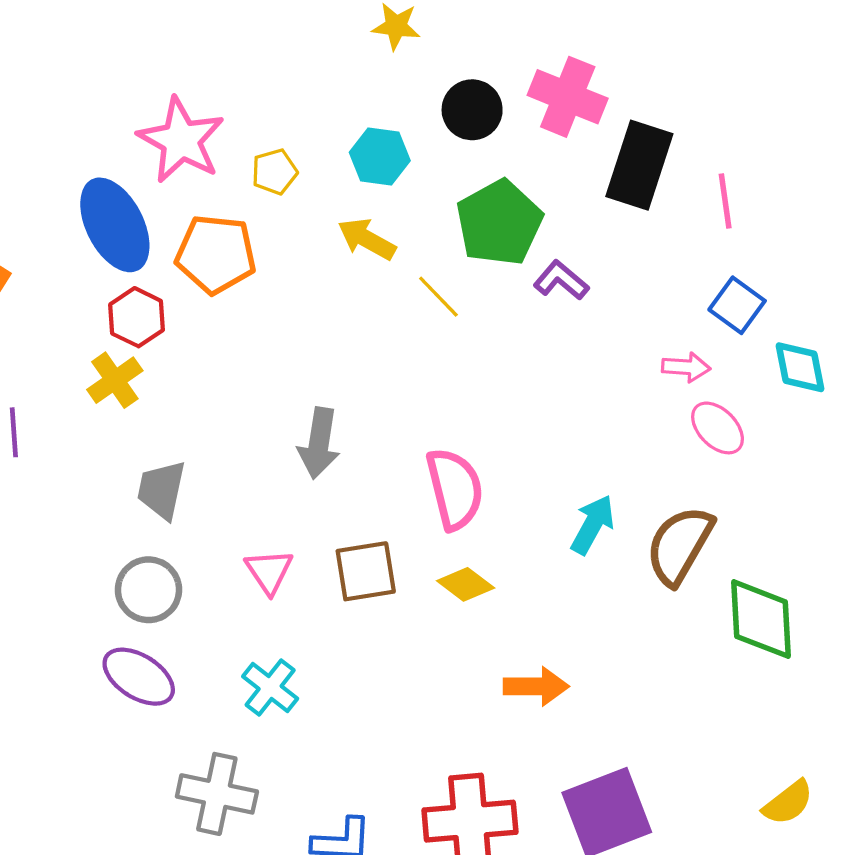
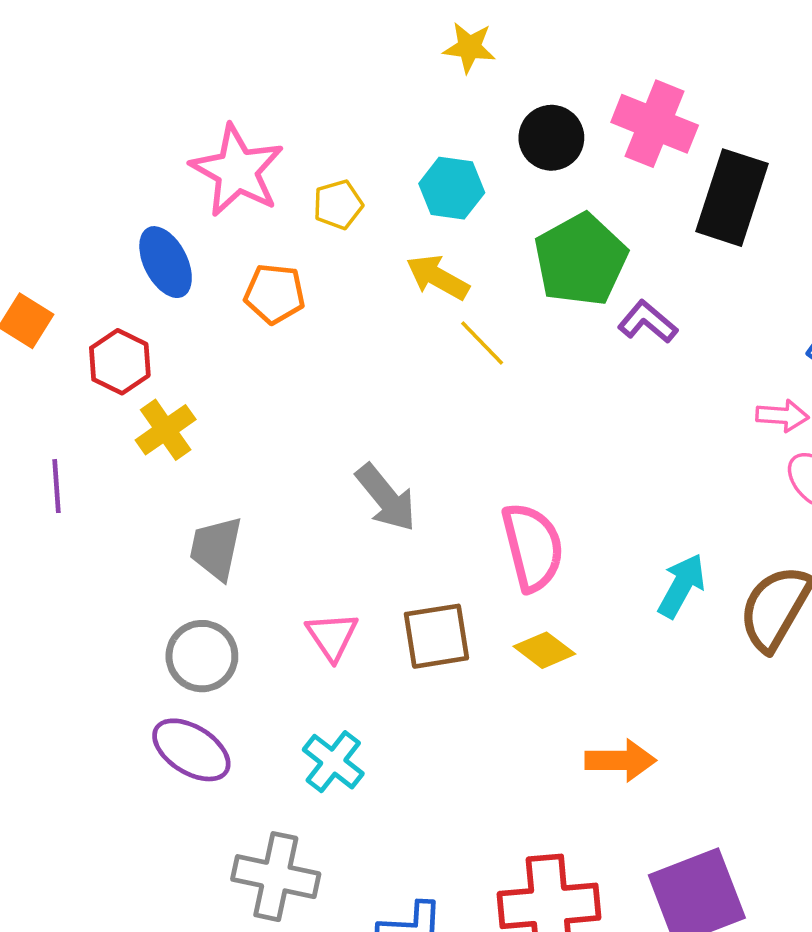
blue ellipse: (115, 225) -> (166, 262), size x0.7
orange pentagon: (216, 254) -> (275, 294), size x0.7
yellow line: (438, 297) -> (482, 343), moved
red hexagon: (137, 317) -> (120, 362), moved
gray arrow: (319, 443) -> (386, 498), turned -48

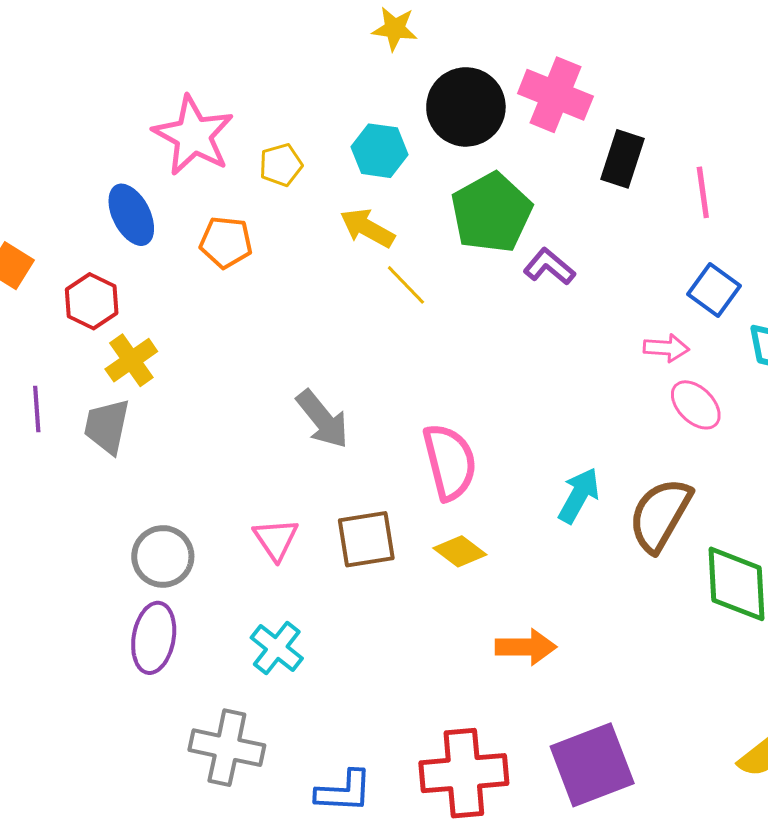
black circle: (551, 138) -> (466, 107), size x1.4
black rectangle: (732, 198) -> (623, 159), size x0.7
gray trapezoid: (216, 548) -> (107, 426), moved
purple ellipse: (191, 750) -> (154, 638), turned 68

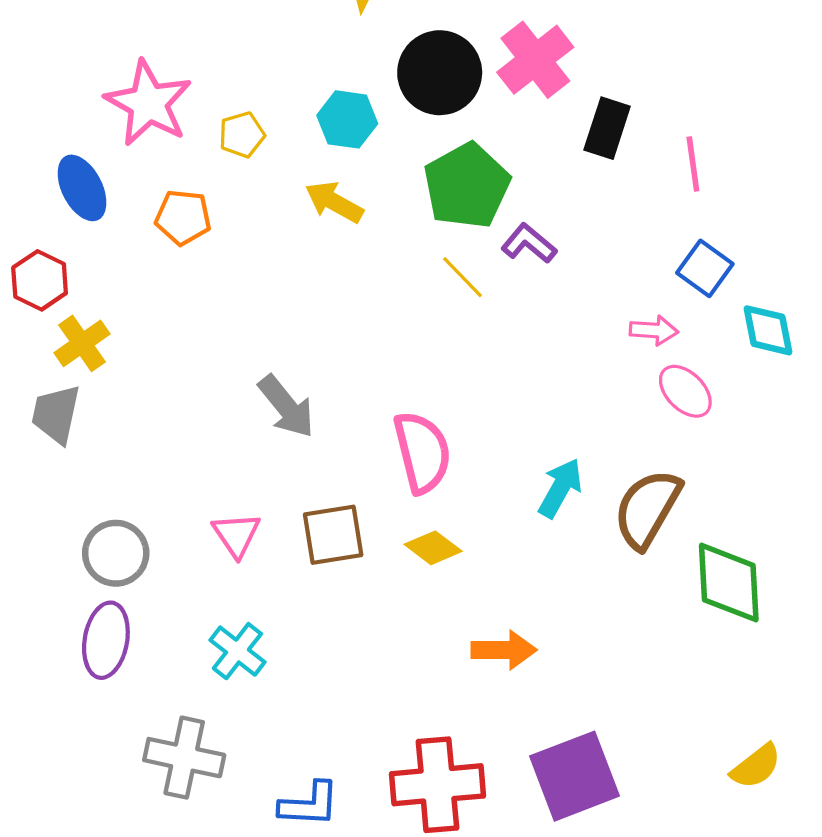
pink cross: (555, 95) -> (535, 60), turned 30
yellow line: (406, 285) -> (462, 277), moved

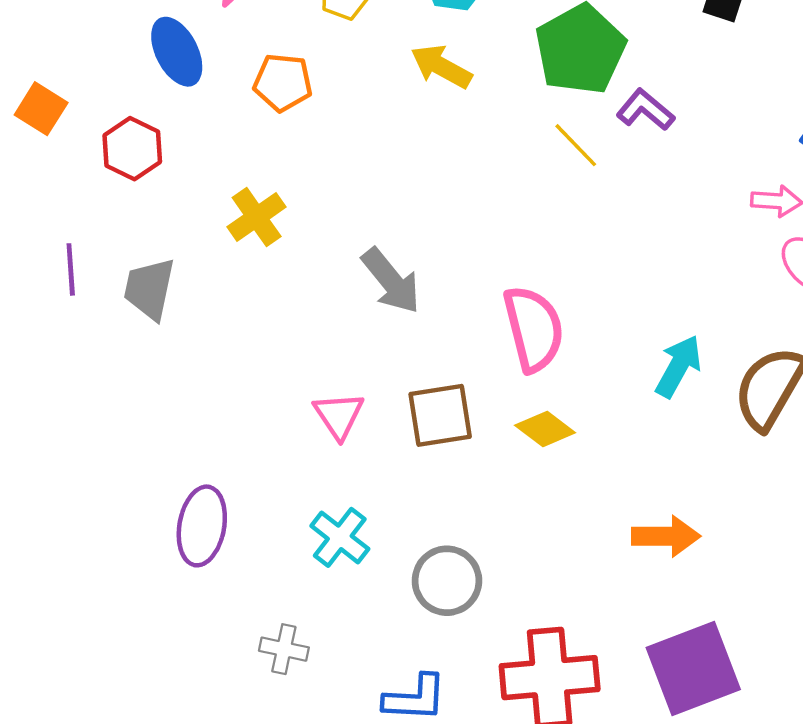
yellow cross: (82, 343) -> (257, 217), moved
gray circle: (116, 553) -> (447, 581), moved
orange arrow: (504, 650) -> (666, 536), moved
gray cross: (184, 758) -> (284, 649), size x0.6

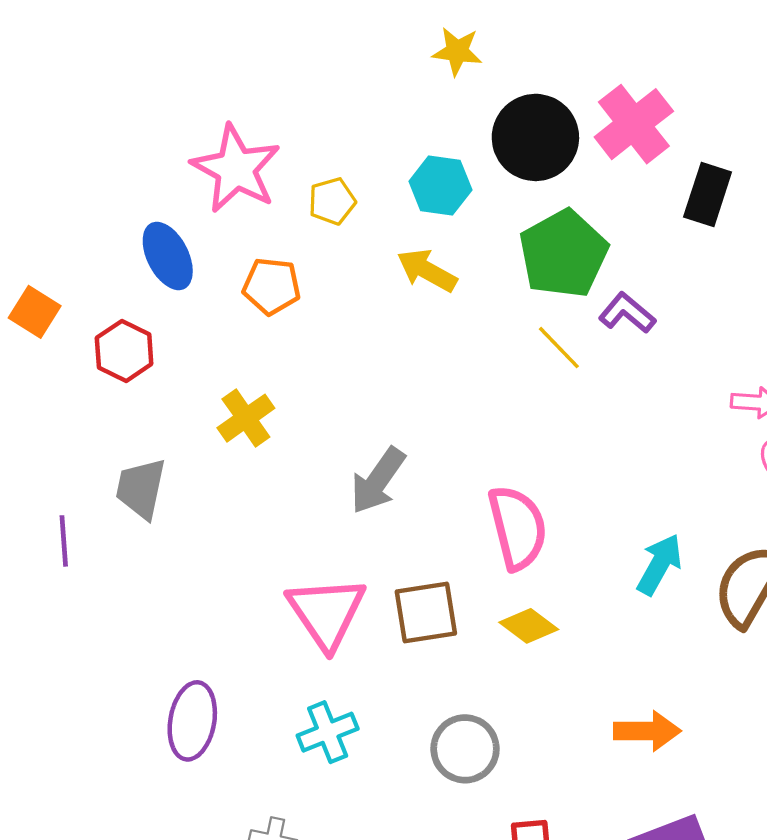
purple line: (71, 269) -> (64, 541), moved
gray arrow: (391, 281) -> (378, 481), turned 74
pink triangle: (339, 415) -> (326, 613), size x1.6
cyan cross: (340, 537) -> (328, 732), turned 30
gray circle: (447, 581) -> (465, 749), moved

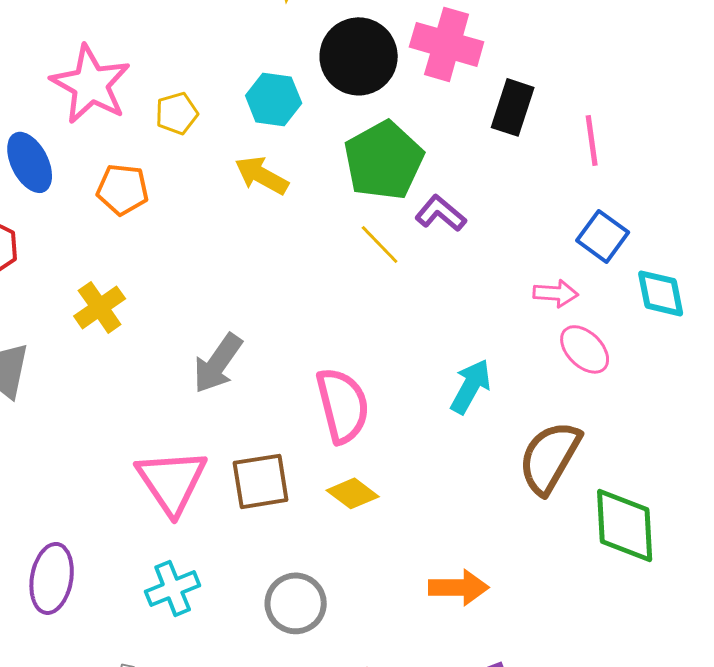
pink cross: (634, 124) -> (447, 44), turned -36
cyan arrow: (659, 564) -> (471, 386), moved

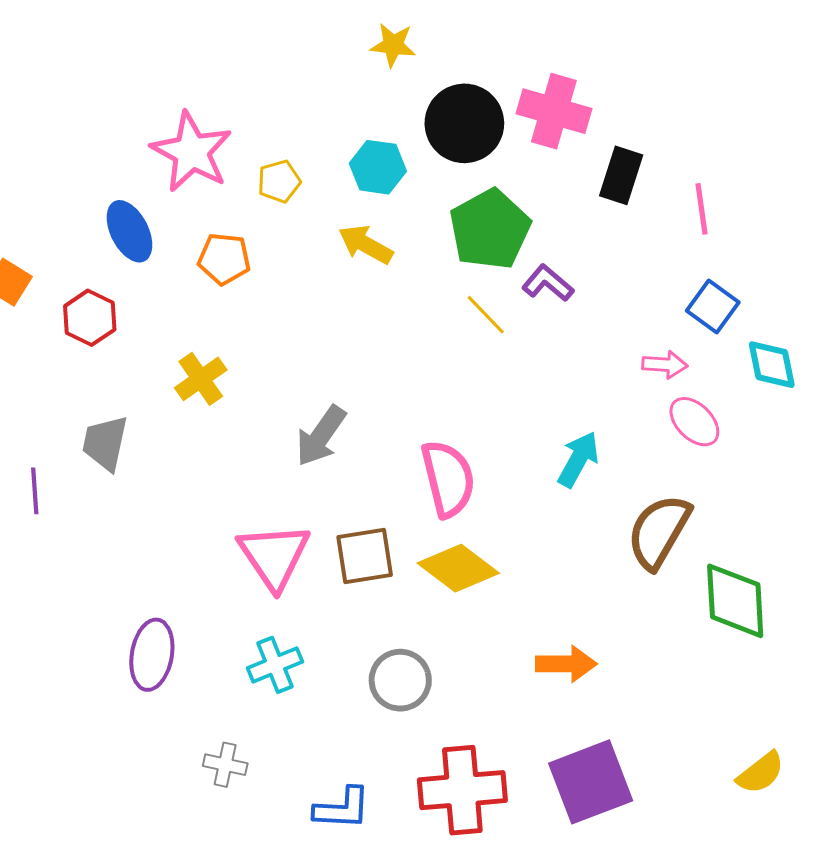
yellow diamond: (353, 493) -> (458, 568), size x1.5

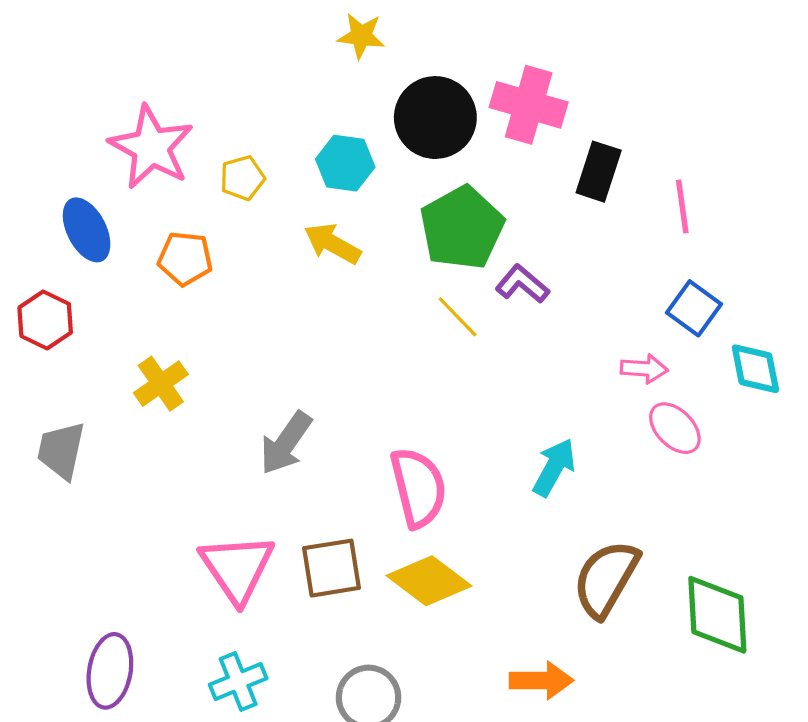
brown semicircle: (659, 532) -> (606, 579), moved

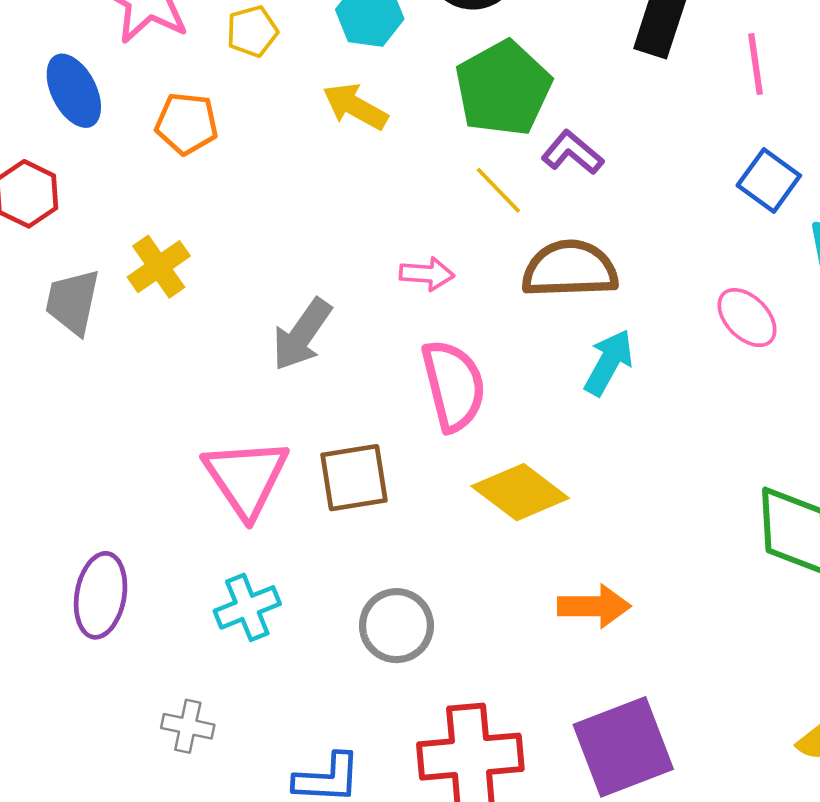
pink arrow: (644, 369) -> (427, 274), moved
gray trapezoid: (61, 450) -> (73, 302), moved
brown semicircle: (606, 579) -> (570, 269), moved, turned 58
yellow diamond: (429, 581) -> (520, 492), moved

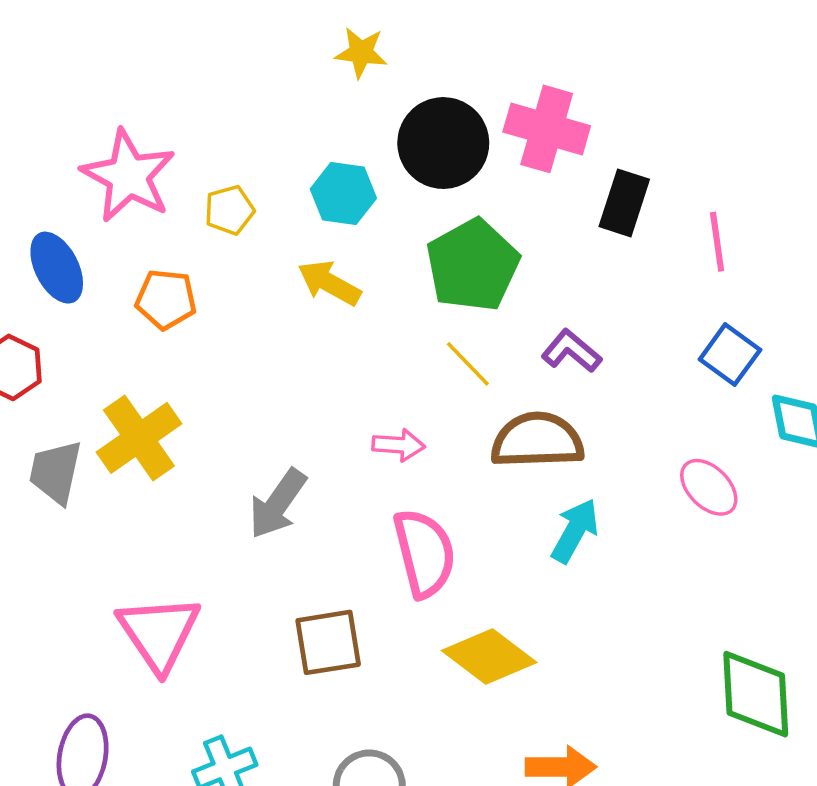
purple L-shape: (572, 153) -> (571, 351), moved
yellow cross: (159, 267) -> (139, 438), size x1.4
pink triangle: (246, 478) -> (159, 633), moved

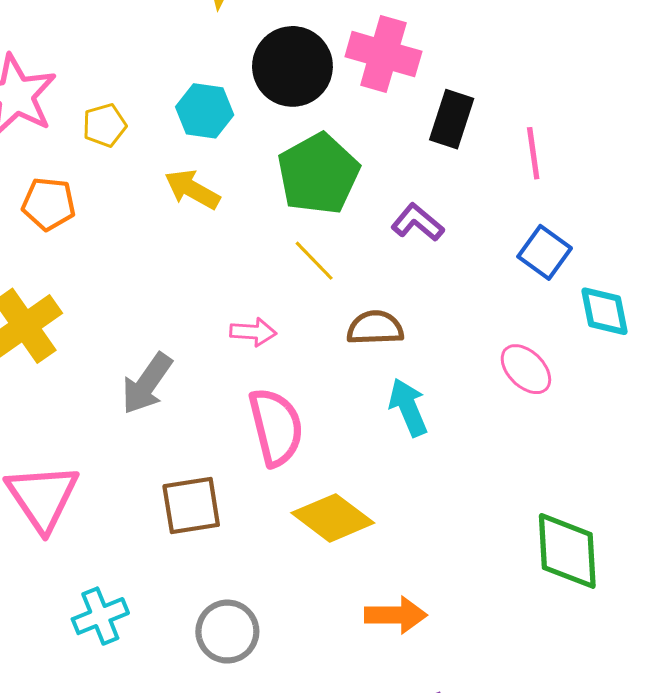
purple L-shape: (571, 351) -> (417, 222), moved
brown semicircle: (537, 440) -> (375, 328), size x0.7
cyan arrow: (575, 531) -> (408, 407), turned -52

